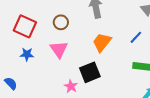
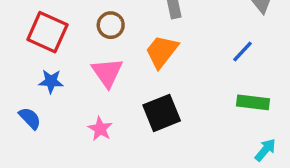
orange trapezoid: (102, 42) -> (162, 51), moved
blue semicircle: (11, 83) -> (30, 118), moved
pink star: (71, 86) -> (100, 129), moved

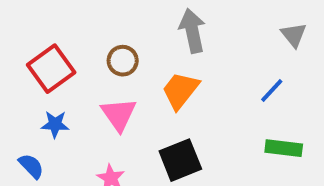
red square: (47, 32) -> (51, 69), turned 30

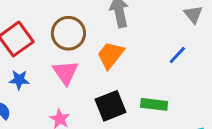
brown circle: (123, 61) -> (68, 33), size x1.5
green rectangle: (284, 148) -> (154, 104), moved

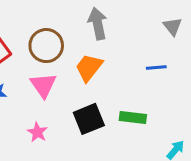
blue line: (177, 55) -> (156, 68), turned 42

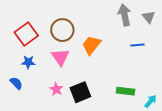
gray arrow: (98, 24) -> (125, 15), moved
green rectangle: (133, 117) -> (126, 91), moved
black square: (89, 119) -> (80, 92), moved

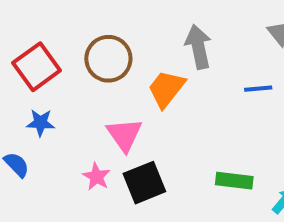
gray arrow: (125, 15) -> (198, 47), moved
pink triangle: (60, 57) -> (124, 135), moved

